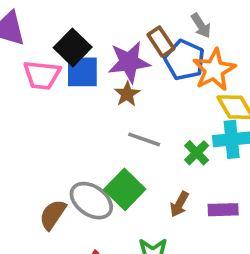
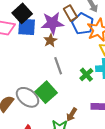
gray line: (144, 139) -> (58, 66), turned 48
brown arrow: (179, 204) -> (72, 114), moved

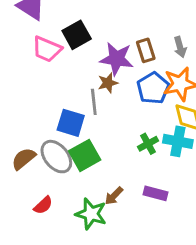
blue pentagon: (83, 24) -> (153, 88), moved
blue square: (27, 27) -> (71, 123), moved
gray line: (58, 66) -> (94, 102), moved

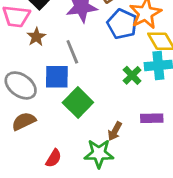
brown star: (108, 83) -> (36, 37), moved
gray ellipse: (56, 157) -> (21, 85), moved
brown semicircle: (24, 159) -> (24, 121), turned 30

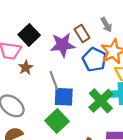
green cross: (132, 75) -> (101, 101), size x1.6
blue square: (57, 77) -> (64, 97), moved

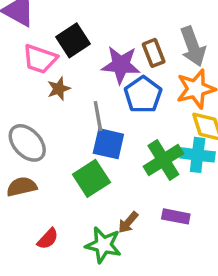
gray arrow: (106, 25) -> (193, 46), size x1.6
blue pentagon: (94, 60) -> (143, 95), moved

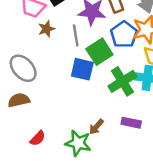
blue pentagon: (143, 95) -> (124, 35), moved
gray line: (98, 116) -> (76, 35), moved
green square: (91, 178) -> (99, 52), moved

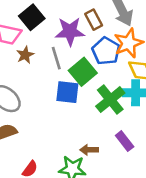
purple rectangle: (131, 123) -> (125, 141), turned 48
brown arrow: (96, 127) -> (89, 150), turned 56

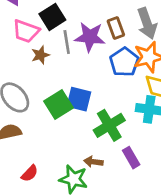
gray line: (56, 58) -> (67, 42), moved
green square: (83, 72) -> (58, 104), moved
green cross: (110, 100) -> (109, 125), moved

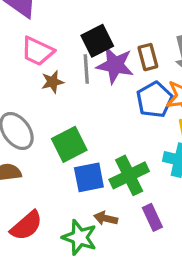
black square: (52, 17) -> (97, 41), moved
blue square: (79, 99) -> (89, 177), moved, turned -30
red semicircle: (30, 173) -> (26, 226), size x1.5

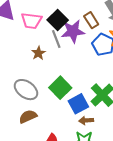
pink trapezoid: (37, 51) -> (32, 21), moved
brown arrow: (106, 218) -> (86, 120), moved

